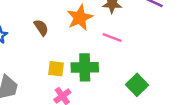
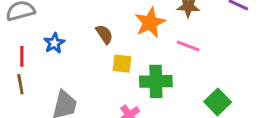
yellow square: (56, 69) -> (122, 64), moved

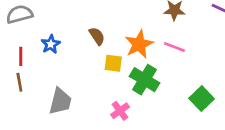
orange star: (150, 22) -> (139, 44), moved
green cross: (156, 81) -> (144, 80), turned 32

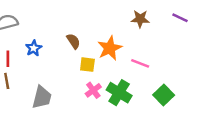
pink line: (174, 47) -> (140, 63), moved
green cross: (144, 80) -> (119, 93), moved
pink cross: (120, 111) -> (93, 90), moved

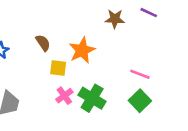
purple line: (180, 18) -> (149, 13), moved
pink line: (140, 63) -> (140, 74), moved

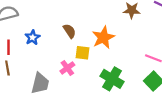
pink cross: (64, 96) -> (67, 68), moved

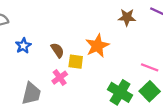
brown semicircle: (70, 31) -> (57, 50), moved
green cross: (112, 79) -> (120, 92), moved

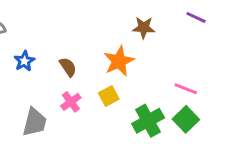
brown star: (127, 17) -> (144, 28), moved
yellow square: (76, 62) -> (109, 96), moved, turned -35
green cross: (120, 92) -> (148, 121), turned 30

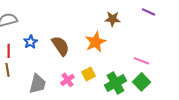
brown semicircle: (68, 67) -> (60, 46), size x1.5
yellow square: (109, 96) -> (88, 74), moved
pink cross: (71, 102) -> (68, 80), moved

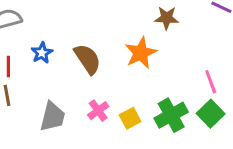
pink line: (142, 61) -> (211, 82), turned 49
yellow square: (88, 74) -> (130, 118), moved

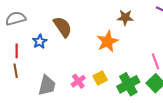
brown semicircle: (88, 59) -> (63, 27), moved
yellow square: (130, 118) -> (100, 78), moved

